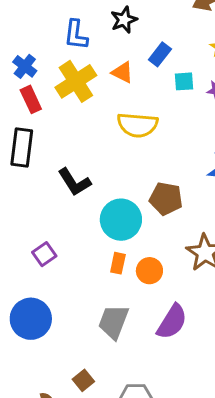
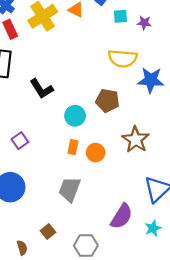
yellow semicircle: (137, 125) -> (123, 58), moved
cyan circle: (121, 220) -> (75, 116), size x0.7
purple semicircle: (172, 322) -> (122, 216), moved

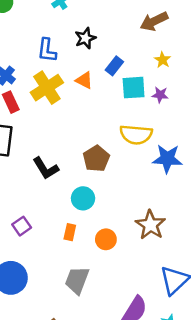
cyan square: (120, 16) -> (134, 88), size x1.5
brown pentagon: (107, 101) -> (96, 159), moved, turned 30
orange rectangle: (73, 147) -> (70, 232), moved

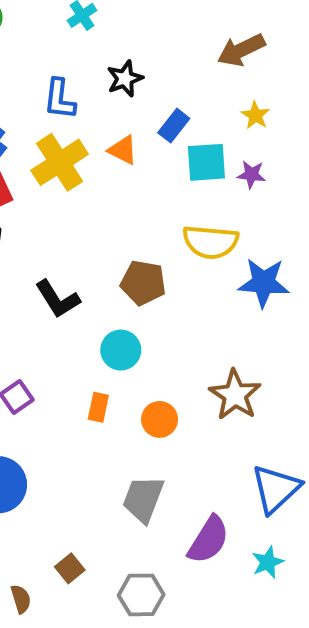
brown pentagon: (96, 159) -> (143, 283), turned -30
gray trapezoid: (77, 280) -> (143, 499), moved

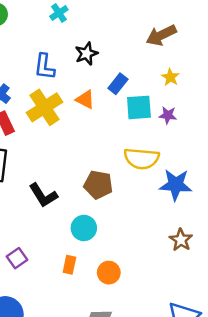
brown star: (235, 395) -> (181, 240), moved, size x0.7

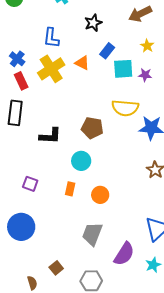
black star: (86, 54) -> (93, 23), moved
black L-shape: (43, 195) -> (50, 136), turned -55
purple square: (17, 258) -> (30, 184), turned -35

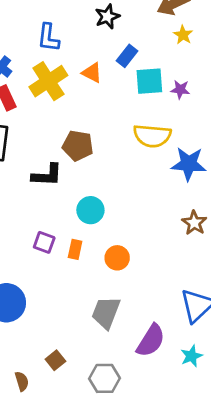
yellow star: (147, 46) -> (183, 35), moved
brown pentagon: (92, 128) -> (78, 146), moved
purple square: (30, 184) -> (44, 242), moved

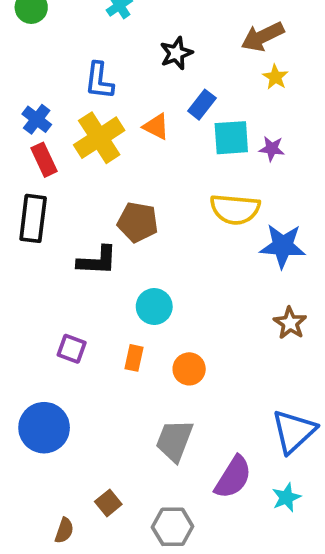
purple square: (44, 242) -> (72, 349), moved
brown semicircle: (22, 381) -> (64, 530), turned 36

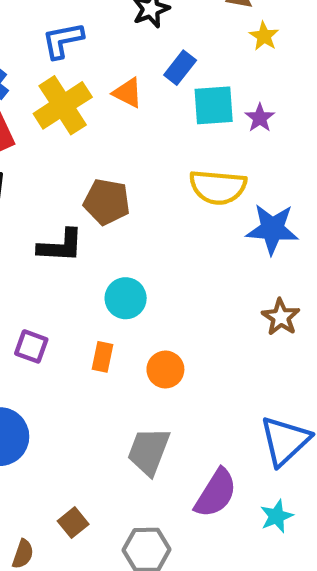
blue L-shape: (99, 81) -> (63, 40), turned 72
purple star: (272, 149) -> (260, 118), turned 30

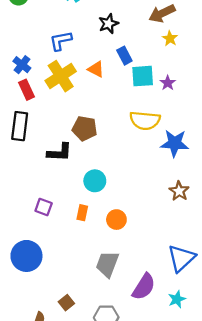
blue rectangle: (180, 68) -> (124, 56), turned -66

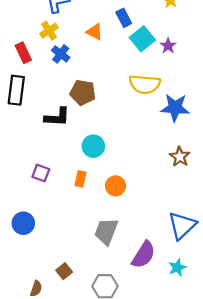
blue cross: (22, 65) -> (61, 54), moved
yellow cross: (61, 76) -> (49, 31), moved, size x0.6
cyan square: (143, 76) -> (142, 39), turned -35
blue circle: (26, 256) -> (23, 223), size x0.7

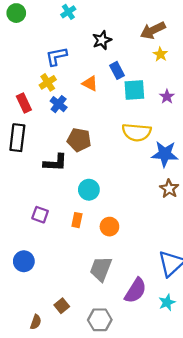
cyan square: (142, 39) -> (134, 90), turned 35
purple star: (168, 46) -> (167, 96), moved
brown star: (180, 157) -> (169, 189), moved

